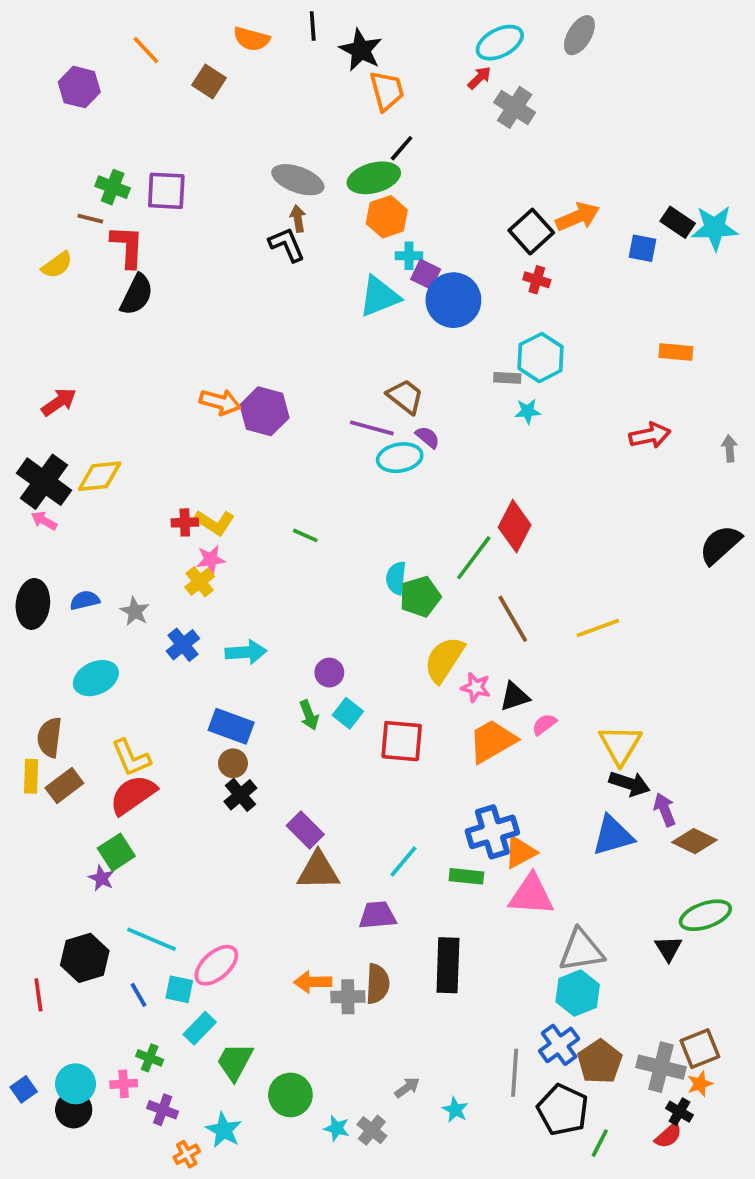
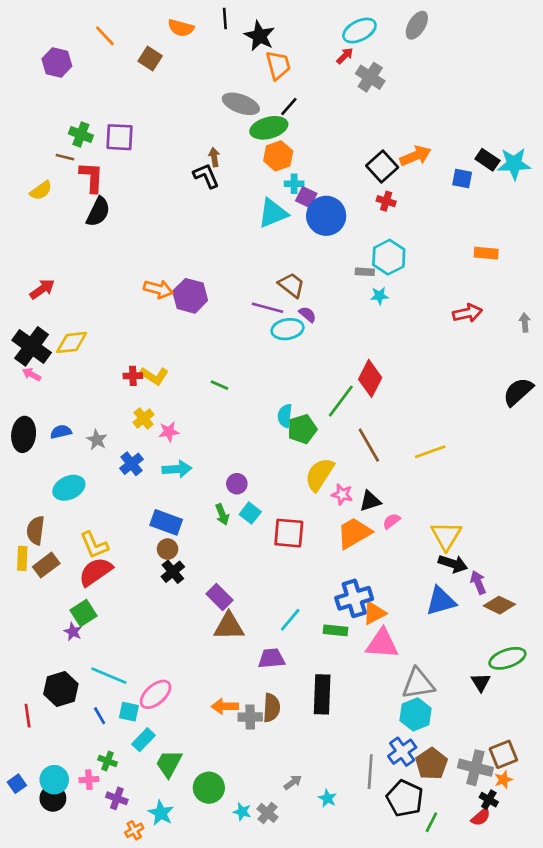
gray ellipse: (298, 180) -> (241, 104), moved
pink star: (211, 560) -> (169, 432), moved

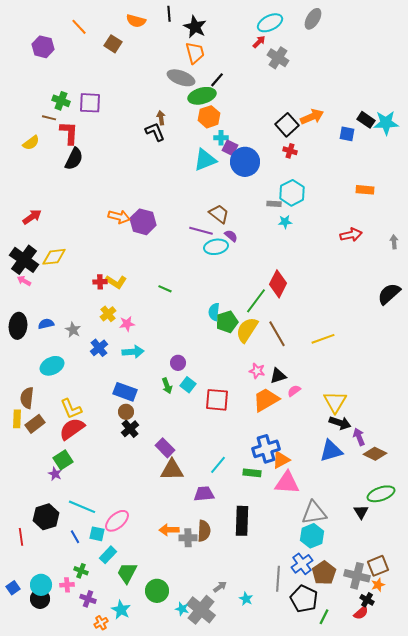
orange trapezoid: (278, 65) -> (195, 53), moved
yellow semicircle: (319, 474) -> (247, 330), moved
gray cross: (268, 813) -> (201, 610), size x1.8

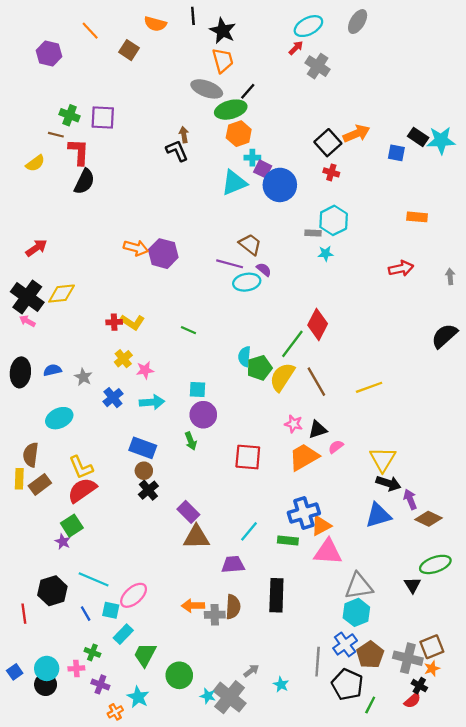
purple circle: (178, 363) -> (203, 415), size x1.5
cyan square: (188, 385) -> (198, 390), moved, turned -35

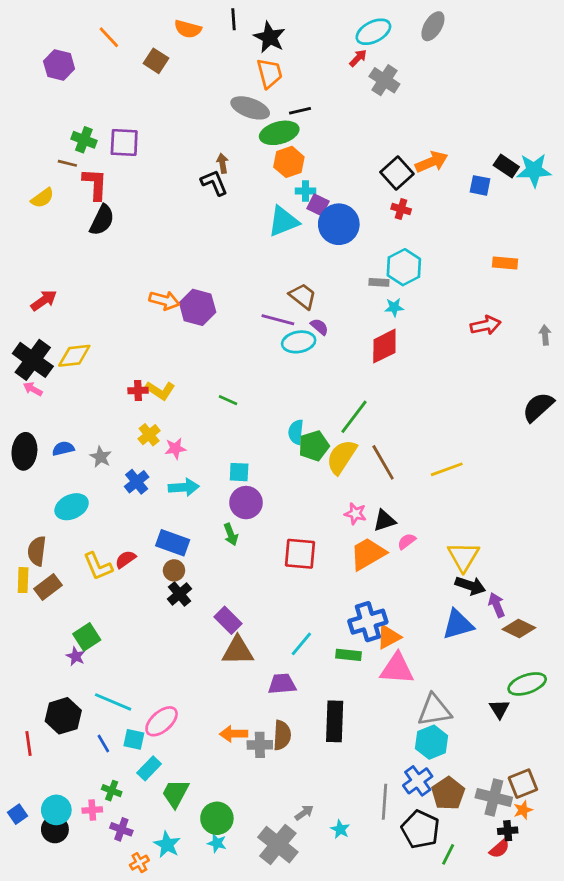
black line: (248, 91) -> (300, 111), turned 36
red diamond: (318, 324) -> (384, 346), moved, turned 36
red semicircle: (82, 490) -> (126, 559), moved, size x0.6
black cross: (419, 686) -> (508, 831), turned -35
cyan star: (208, 696) -> (217, 843), moved

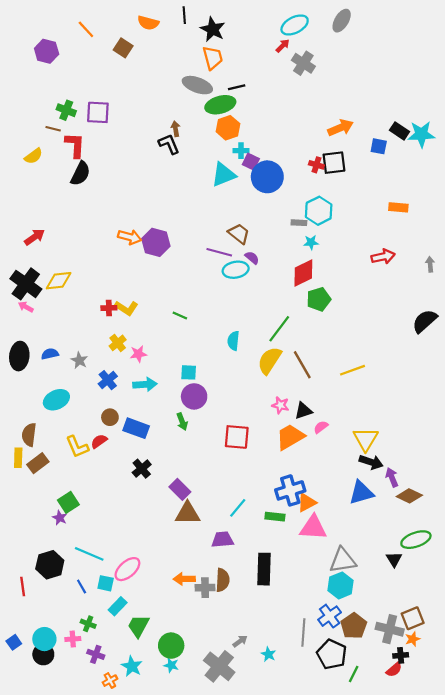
black square: (397, 173) -> (334, 163), moved, turned 35
green pentagon: (314, 446) -> (319, 299), moved
brown circle: (174, 570) -> (110, 417), moved

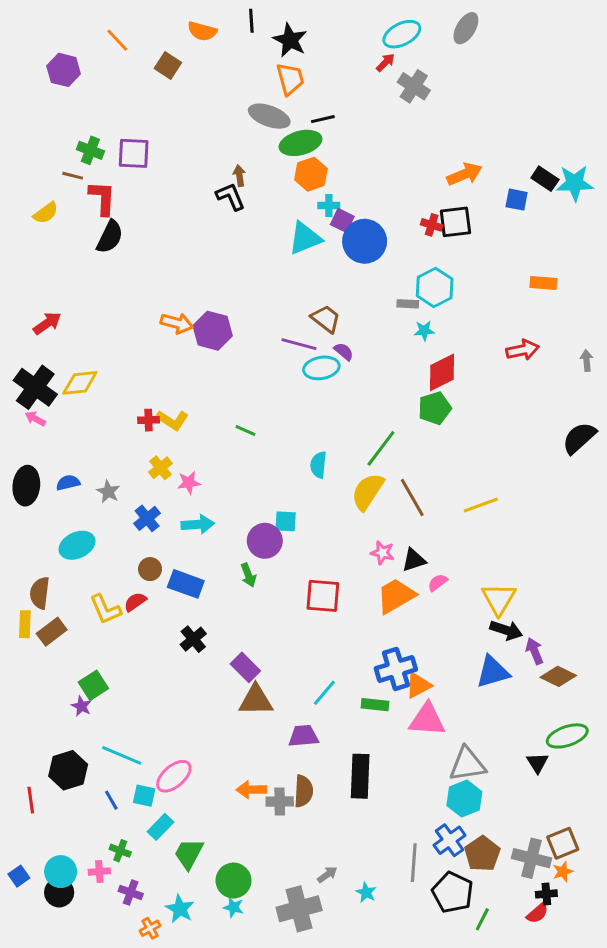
red diamond: (303, 273) -> (442, 372), moved
cyan square: (189, 372) -> (286, 521), moved
gray cross: (219, 666) -> (299, 909), turned 36

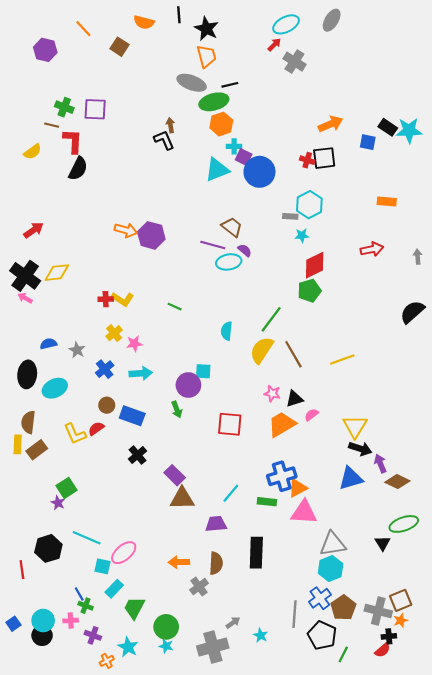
black ellipse: (26, 486) -> (27, 374), moved
blue line: (111, 800) -> (79, 594), moved
gray cross: (280, 802) -> (199, 587), moved, turned -36

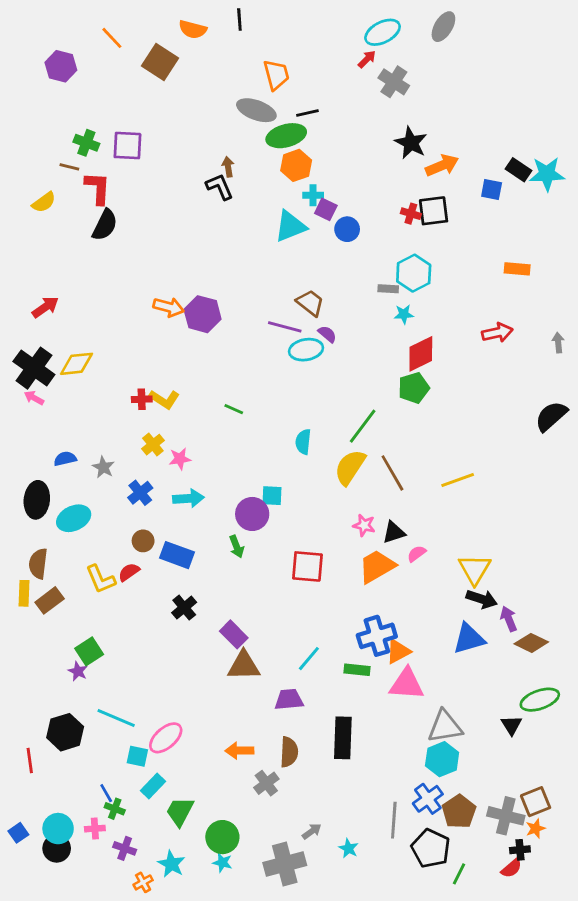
black star: (206, 29) -> (411, 143), moved
brown square: (119, 47) -> (160, 62), size x1.4
blue circle: (259, 172) -> (347, 229), size x0.6

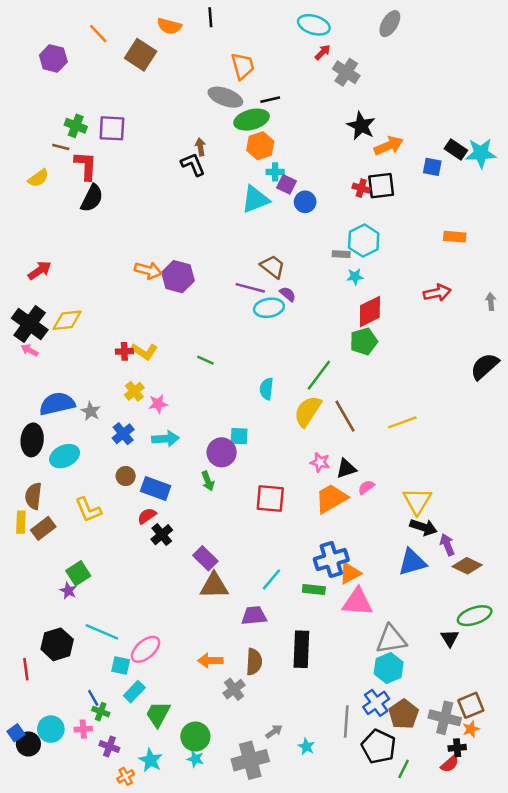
cyan ellipse: (383, 32) -> (314, 25), moved, turned 44
blue semicircle: (65, 459) -> (57, 404), size x1.8
red semicircle: (129, 572) -> (147, 516), moved
black circle: (57, 848) -> (28, 744), moved

